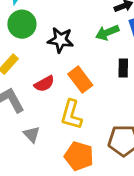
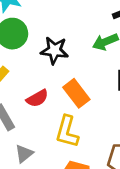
gray triangle: (32, 134) -> (24, 154), turned 36

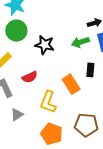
orange rectangle: (76, 93) -> (71, 84), moved

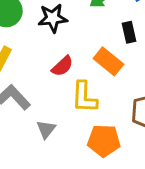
red semicircle: (30, 77) -> (62, 66), moved

